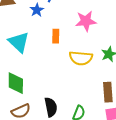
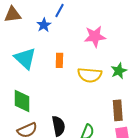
orange rectangle: (56, 36) -> (59, 60), moved

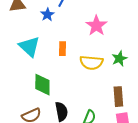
pink star: (95, 36) -> (96, 26), turned -30
green diamond: (22, 101) -> (42, 85), moved

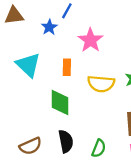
pink star: (96, 26) -> (90, 40), moved
green diamond: (42, 85) -> (60, 103), moved

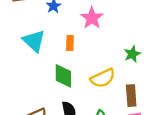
yellow semicircle: (101, 84) -> (103, 78), moved, turned -30

